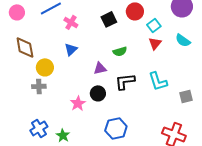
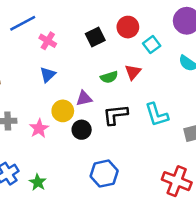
red triangle: (155, 43) -> (133, 72), moved
yellow circle: (45, 67) -> (63, 111), moved
pink star: (78, 103) -> (39, 128), moved

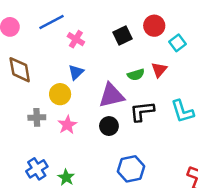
purple triangle: (84, 98) -> (111, 95), size x1.6
yellow circle: (63, 111) -> (60, 94), moved

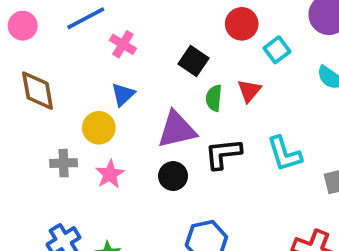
black square: (122, 35) -> (193, 61), moved, turned -30
green semicircle: (136, 75) -> (214, 98), turned 112

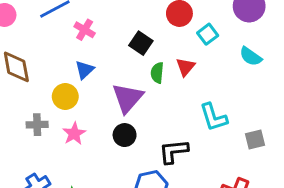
purple triangle: (177, 130) -> (128, 98), turned -36
black L-shape: (223, 154) -> (173, 151), moved

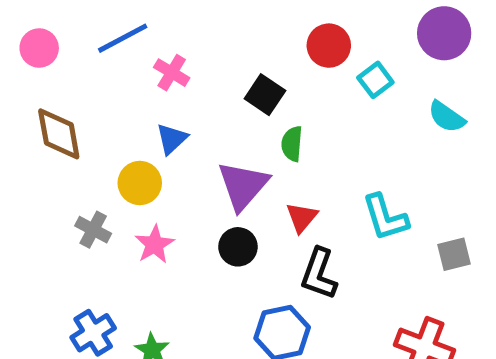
red triangle: (185, 67) -> (302, 217), moved
gray cross: (37, 125) -> (93, 230), turned 30
black L-shape: (173, 151) -> (319, 274), turned -64

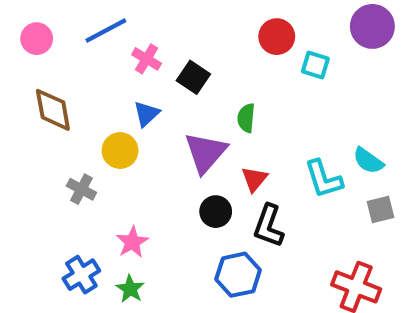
cyan square: (375, 80) -> (315, 65), turned -36
black square: (265, 95) -> (193, 77), moved
cyan semicircle: (447, 117) -> (368, 161), moved
pink star: (155, 244) -> (132, 242), moved
black circle: (238, 247) -> (216, 212), moved

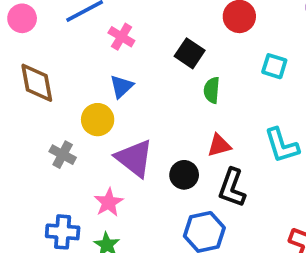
cyan square: (315, 65) -> (274, 66), moved
black square: (193, 77) -> (190, 53), moved
purple triangle: (206, 153) -> (134, 158), moved, turned -33
red triangle: (254, 179) -> (219, 145), turned 35
blue cross: (81, 275) -> (63, 232), turned 36

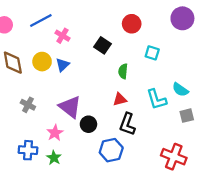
green semicircle: (212, 90) -> (123, 71), moved
yellow circle: (98, 120) -> (42, 62), moved
black circle: (184, 175) -> (88, 124), moved

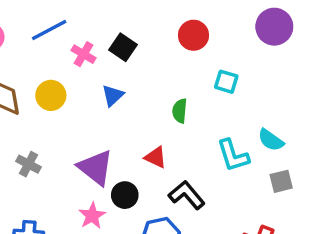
black square: (102, 45) -> (123, 47), moved
blue triangle: (63, 65) -> (113, 95), moved
red triangle: (120, 99) -> (156, 157), moved, turned 40
black L-shape: (127, 124) -> (187, 195), turned 120
pink star: (55, 133) -> (92, 216), moved

